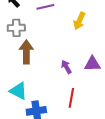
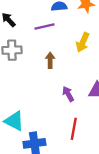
brown arrow: (26, 52) -> (50, 60), moved, size x0.6

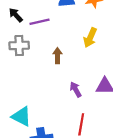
purple line: (45, 27) -> (39, 22), moved

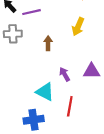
cyan triangle: (21, 117) -> (45, 92), moved

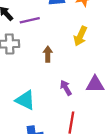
cyan triangle: (45, 92) -> (25, 100), moved

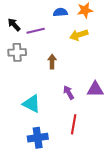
yellow arrow: (80, 36) -> (79, 35), moved, turned 48

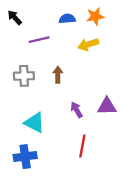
black arrow: (14, 25) -> (15, 18), moved
gray cross: (17, 52) -> (24, 76), moved
blue cross: (38, 138) -> (25, 157), moved

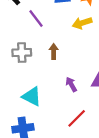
purple line: (39, 40) -> (36, 19), turned 66
red line: (82, 146) -> (77, 118), turned 35

